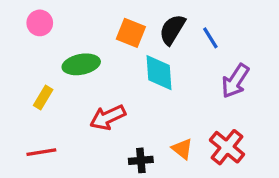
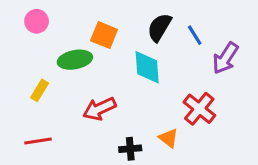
orange square: (131, 33) -> (104, 35), moved
purple arrow: (235, 81) -> (225, 58), moved
red cross: (227, 147) -> (199, 109), moved

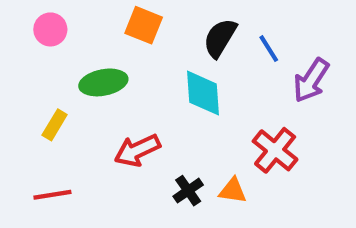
orange square: (104, 35) -> (144, 25), moved
orange triangle: (169, 138) -> (233, 191), turned -30
black cross: (130, 149) -> (188, 191), moved, turned -30

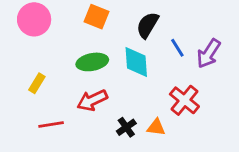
pink circle: (50, 29) -> (34, 19), size x1.5
blue line: (269, 49) -> (177, 48), moved
green ellipse: (103, 82) -> (92, 62), moved
red line: (52, 195) -> (51, 124), moved

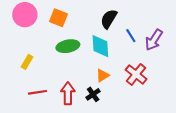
orange square: (96, 17) -> (58, 18), moved
red arrow: (92, 100) -> (68, 93), moved, turned 115
orange triangle: (156, 127) -> (102, 76), moved, turned -40

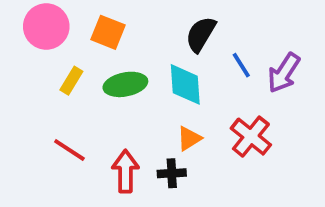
yellow rectangle: (27, 62) -> (71, 81), moved
red line: (37, 92) -> (69, 150), moved, turned 42
black cross: (93, 94) -> (172, 173), turned 32

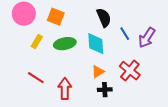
black semicircle: (201, 34) -> (104, 18), turned 126
black cross: (172, 173) -> (105, 90), moved

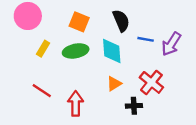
orange square: (56, 17) -> (79, 22), moved
blue line: (125, 34) -> (146, 39), turned -48
black cross: (105, 90) -> (134, 106), moved

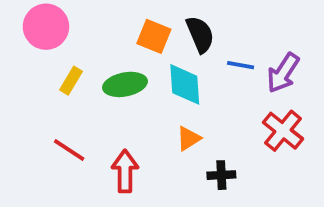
orange square: (79, 22) -> (154, 36), moved
red cross: (151, 82) -> (283, 131), moved

